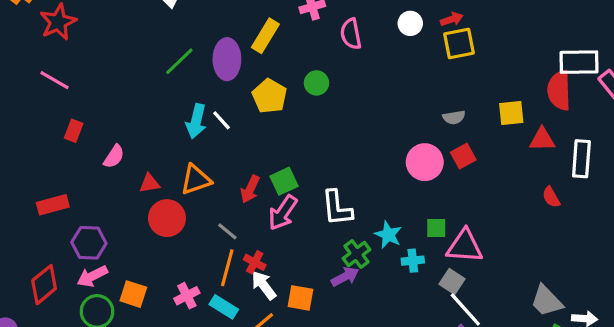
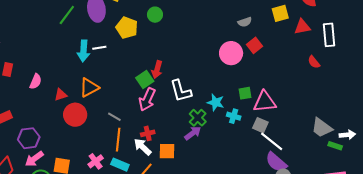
white line: (221, 120) -> (99, 48), turned -48
red arrow: (250, 189) -> (157, 70), moved
cyan cross: (413, 261) -> (234, 116), turned 32
red cross: (255, 262) -> (148, 133), moved, turned -32

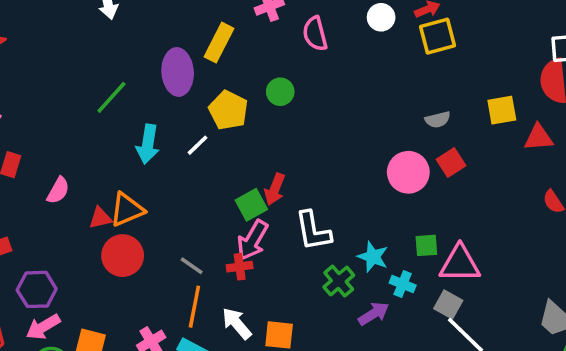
green line: (67, 15) -> (111, 97), moved
white line: (99, 48) -> (198, 145), moved, turned -40
orange triangle: (89, 88) -> (127, 209), moved
red cross: (148, 133) -> (240, 267), moved
purple arrow: (193, 133) -> (374, 314), moved

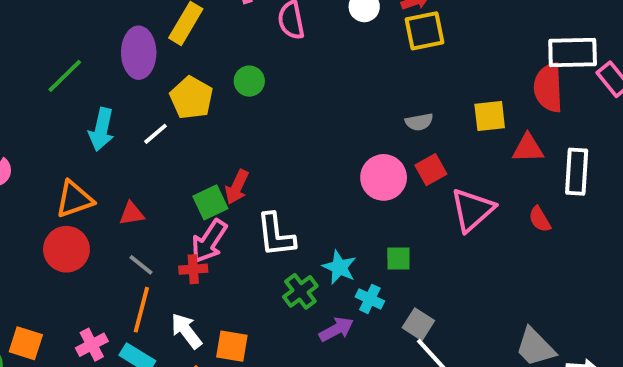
red triangle: (100, 218) -> (132, 214), moved
pink triangle: (460, 264) -> (472, 210), moved, turned -45

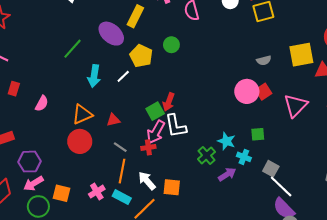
purple ellipse: (139, 53) -> (111, 34), turned -45
yellow square: (490, 116) -> (301, 55), size x1.4
red square: (431, 170) -> (263, 92), moved
white L-shape: (276, 235) -> (176, 126), moved

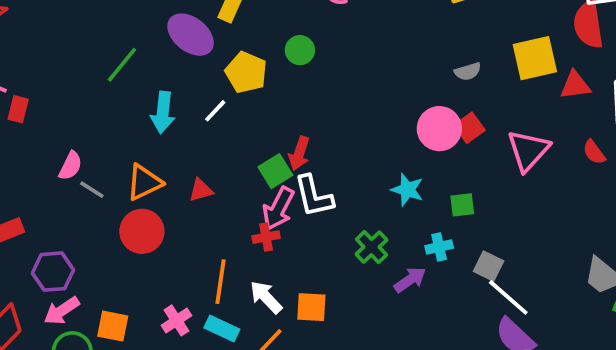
red rectangle: (14, 89) -> (18, 109), moved
cyan star: (226, 141) -> (407, 190), moved
gray line: (120, 147) -> (92, 190), moved
cyan cross: (244, 157) -> (439, 247), turned -32

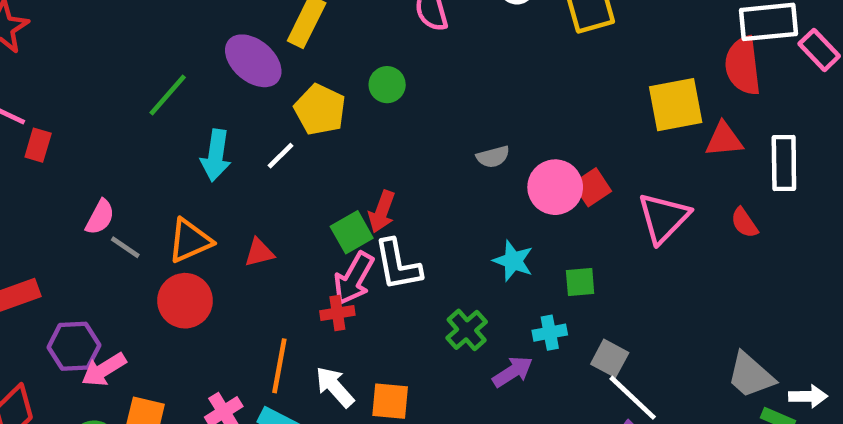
gray semicircle: (468, 71) -> (493, 157), moved
pink arrow: (62, 311) -> (104, 370), moved

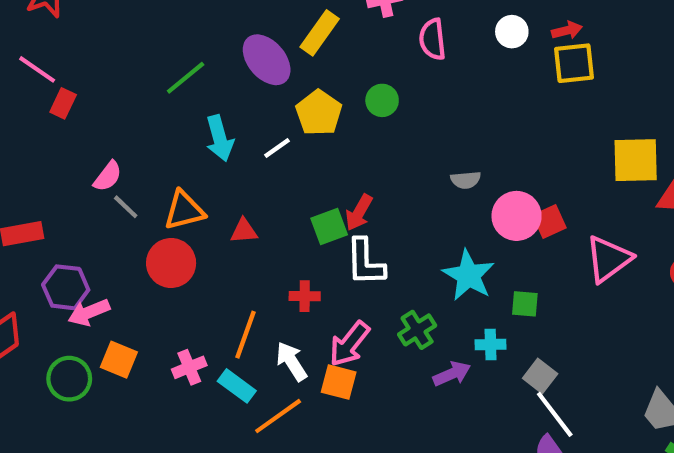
cyan arrow: (216, 155) -> (220, 138), turned -33
cyan star: (513, 261) -> (469, 275), size x1.4
pink arrow: (354, 278) -> (349, 344), moved

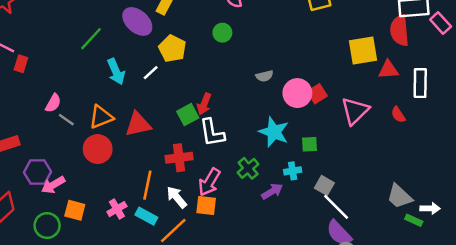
green circle: (382, 100) -> (222, 33), moved
red triangle: (244, 231) -> (138, 124), size x1.6
red cross: (305, 296) -> (179, 158), size x1.5

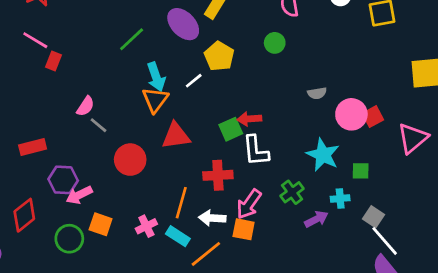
red arrow: (204, 104) -> (249, 119), turned 60
orange triangle: (101, 117) -> (155, 100), moved, turned -35
white arrow: (177, 197) -> (212, 218), turned -50

